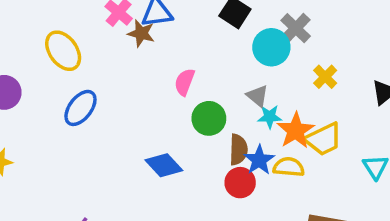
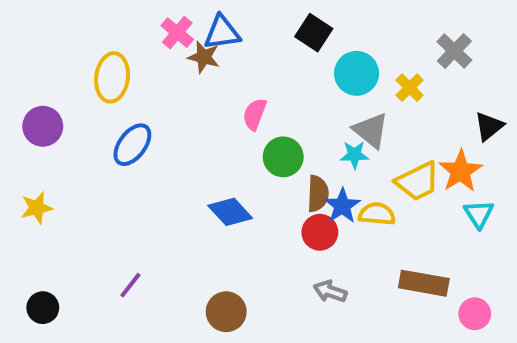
gray cross: (296, 28) -> (454, 51), moved
yellow ellipse: (63, 51) -> (112, 77), turned 42
yellow cross: (325, 77) -> (410, 88), moved
gray triangle: (257, 96) -> (371, 130), moved, size x1.4
orange star: (296, 131) -> (460, 171), moved

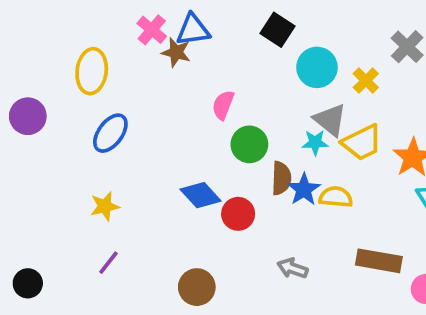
yellow trapezoid: (418, 181) -> (362, 142), moved
yellow star: (37, 208) -> (105, 206), moved
red circle: (320, 232) -> (238, 214), moved

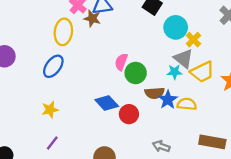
yellow ellipse: (92, 71) -> (63, 32), moved
yellow cross: (366, 81) -> (193, 40), moved
pink semicircle: (223, 105) -> (121, 62), moved
brown semicircle: (281, 178) -> (155, 93), turned 84

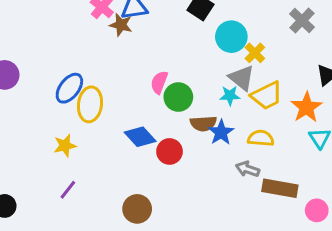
yellow ellipse: (63, 32) -> (90, 104), moved
yellow semicircle: (187, 104) -> (261, 138), moved
gray arrow: (161, 146) -> (248, 169), moved

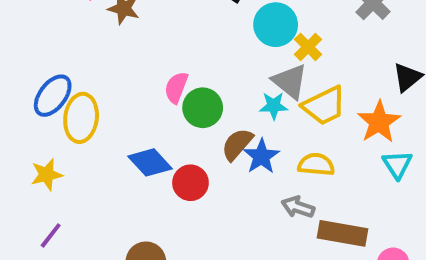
brown semicircle: (203, 124) -> (237, 144), turned 135

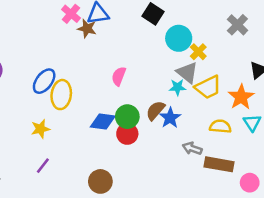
green circle: (203, 108) -> (127, 117), moved
blue diamond: (150, 162) -> (103, 121), turned -40
yellow semicircle: (316, 164) -> (220, 126), moved

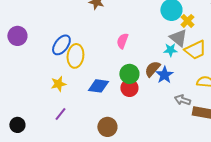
blue diamond: (103, 121) -> (98, 86), moved

